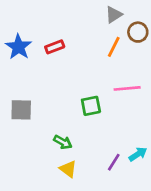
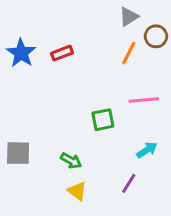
gray square: (21, 110) -> (18, 153), moved
cyan arrow: (138, 154) -> (147, 150), moved

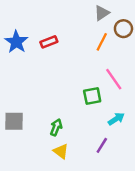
pink line: (144, 100) -> (114, 79), turned 60
green square: (103, 120) -> (92, 96), moved
green arrow: (71, 161) -> (56, 127), turned -98

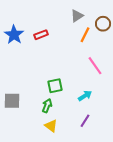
gray triangle: (102, 13) -> (77, 16), moved
green square: (92, 96) -> (55, 86), moved
cyan arrow: (116, 119) -> (85, 96), moved

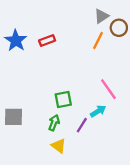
gray triangle: (77, 16) -> (101, 16), moved
pink line: (95, 66) -> (108, 89), moved
purple line: (85, 121) -> (82, 125), moved

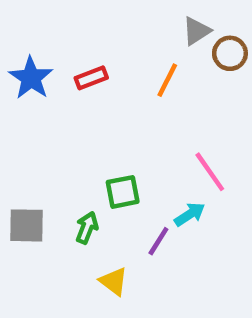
orange line: (98, 41) -> (167, 80), moved
green arrow: (54, 123) -> (87, 228), moved

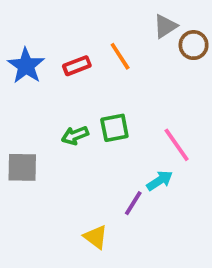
orange line: (167, 80) -> (120, 56), moved, turned -60
green square: (123, 192) -> (114, 128), moved
gray square: (27, 225) -> (22, 167), moved
green arrow: (87, 228) -> (75, 135), moved, turned -132

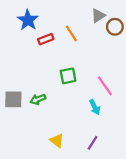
blue star: (26, 66) -> (28, 20), moved
green arrow: (75, 135) -> (38, 99), moved
cyan arrow: (160, 181) -> (95, 107), turned 96
purple line: (133, 203) -> (93, 143), moved

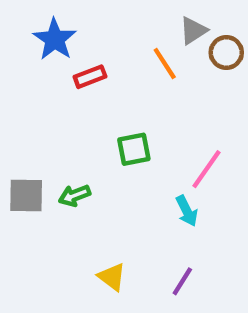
orange line: (71, 33) -> (165, 64), moved
pink line: (105, 86) -> (206, 169), turned 70

